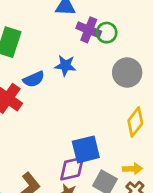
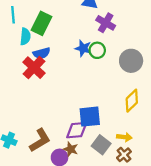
green circle: (107, 33) -> (97, 50), moved
blue semicircle: (34, 79) -> (42, 53), moved

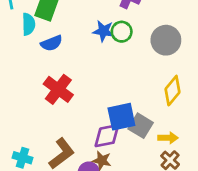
red cross: (34, 68) -> (58, 89), moved
gray square: (101, 145) -> (141, 126), moved

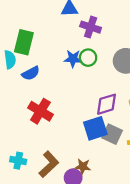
purple diamond: (107, 136) -> (106, 104), moved
cyan cross: (22, 158) -> (18, 161), moved

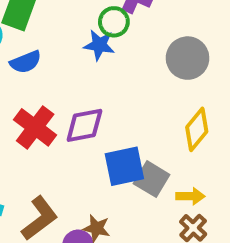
green circle: (88, 58) -> (114, 22), moved
purple diamond: (106, 104) -> (84, 125), moved

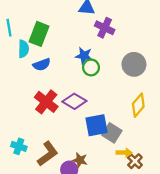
green circle: (114, 22) -> (91, 67), moved
purple diamond: (84, 125) -> (74, 101), turned 40
yellow arrow: (190, 196) -> (124, 153), moved

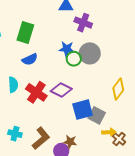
cyan semicircle: (23, 49) -> (13, 85), moved
gray circle: (134, 64) -> (90, 53), moved

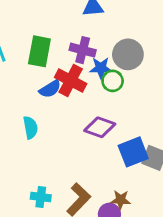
purple cross: (83, 23) -> (83, 50), moved
gray circle: (90, 53) -> (128, 54), moved
red cross: (36, 92) -> (71, 81), moved

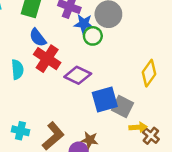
red cross: (71, 81) -> (47, 59), moved
blue semicircle: (50, 89) -> (38, 38), turned 78

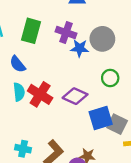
green circle: (93, 36) -> (110, 78), moved
blue semicircle: (38, 38) -> (18, 64), moved
red cross: (47, 59) -> (40, 94), moved

